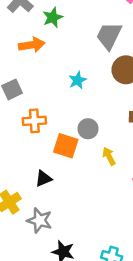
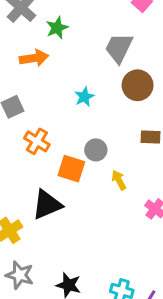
orange cross: (34, 121) -> (37, 141), turned 35
black triangle: (43, 178) -> (47, 205), size x1.6
gray star: (40, 220) -> (20, 275), moved

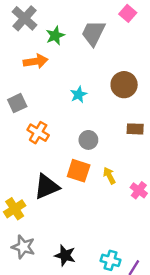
gray trapezoid: (119, 48) -> (93, 33), moved
orange square: (71, 169) -> (79, 171), moved
yellow arrow: (119, 180) -> (109, 176), moved

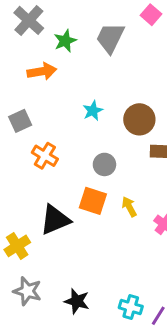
brown circle: (124, 85) -> (139, 119), moved

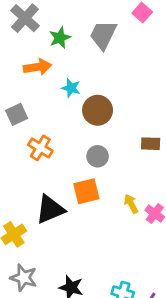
cyan star: (93, 111) -> (71, 88), moved, turned -30
brown circle: (139, 119) -> (98, 110), moved
orange square: (93, 201) -> (86, 191), turned -32
yellow arrow: (129, 207) -> (131, 204), moved

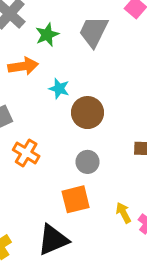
black triangle: (50, 209) -> (53, 240), moved

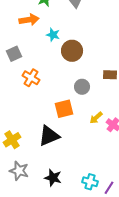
gray circle: (88, 162) -> (82, 87), moved
yellow arrow: (123, 213) -> (96, 118), turned -104

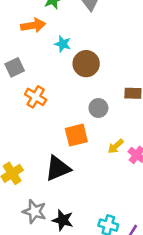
gray star: (19, 171) -> (34, 212), moved

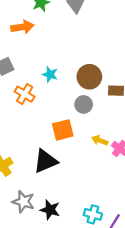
cyan star: (63, 44) -> (50, 74), moved
brown circle: (86, 64) -> (89, 77), moved
yellow arrow: (116, 146) -> (100, 140), turned 63

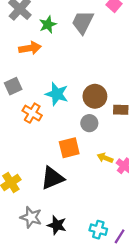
cyan star: (50, 74) -> (57, 94), size x1.5

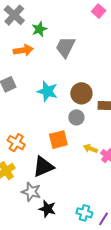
gray trapezoid: (83, 22) -> (65, 47), moved
orange cross: (32, 113) -> (16, 143), moved
gray star: (31, 217) -> (31, 192), moved

